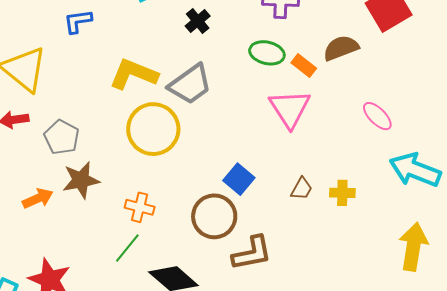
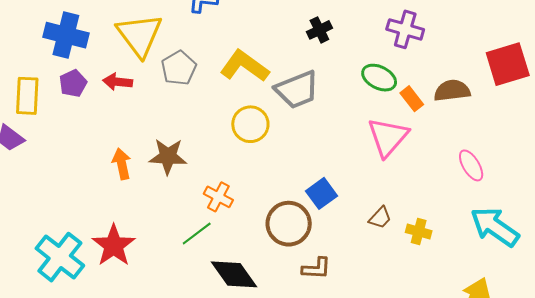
yellow circle: (153, 129) -> (250, 124), size x0.7
gray pentagon: (62, 137) -> (179, 68), moved
orange arrow: (38, 198) -> (122, 164), turned -92
brown L-shape: (252, 253) -> (316, 268), size x0.7

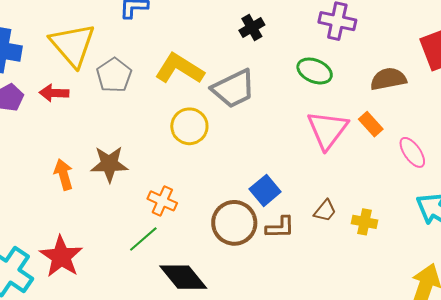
orange rectangle: (412, 99) -> (371, 124), moved
brown L-shape: (316, 268) -> (280, 227), moved

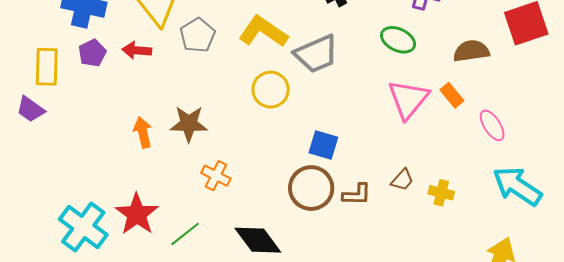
blue square: (265, 190) -> (323, 145), moved, turned -36
orange cross: (162, 201) -> (216, 176), moved
green line: (143, 239) -> (185, 234), moved

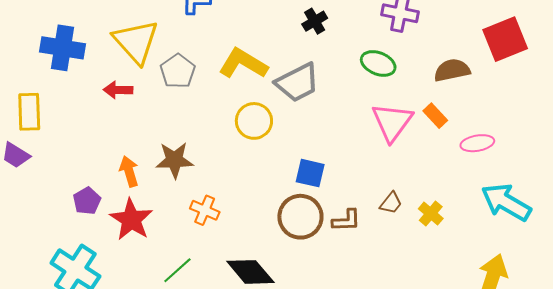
purple pentagon: (92, 53) -> (87, 201), moved
pink ellipse: (492, 125) -> (477, 143), turned -64
yellow cross: (441, 193) -> (431, 214), turned 30
red star: (137, 214) -> (131, 220), moved

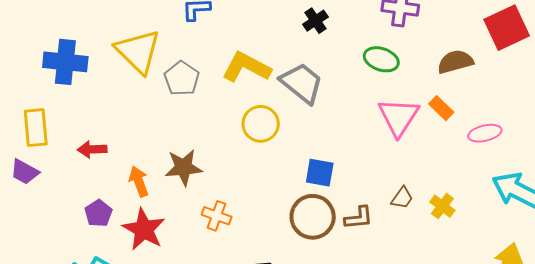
gray trapezoid: (297, 83) -> (302, 83), turned -111
red arrow: (118, 90) -> (92, 149), moved

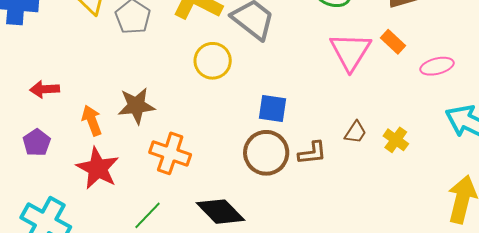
purple pentagon: (98, 213) -> (37, 143), moved
orange cross: (217, 216) -> (170, 153), size x1.4

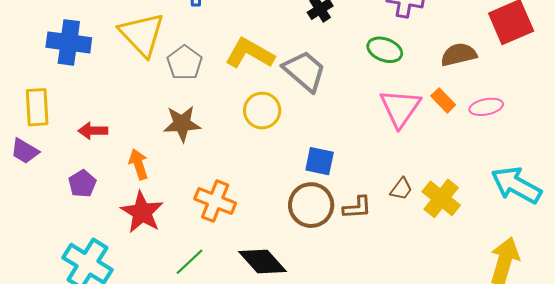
pink ellipse: (437, 66) -> (486, 107), moved
brown star: (136, 106) -> (182, 124), moved
yellow cross: (396, 140) -> (441, 198), size x1.5

